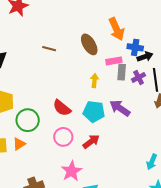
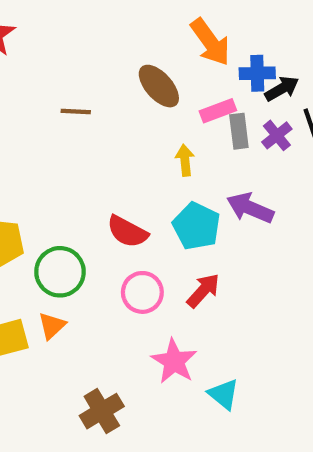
cyan pentagon: (94, 112) -> (196, 226), turned 30

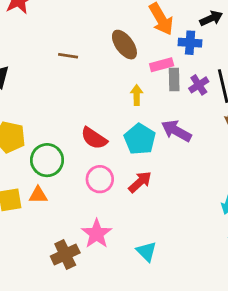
black arrow: (282, 89) -> (211, 18), moved
orange triangle: (52, 326) -> (38, 195), turned 36
pink star: (174, 361) -> (97, 234), moved

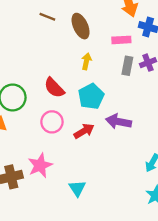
brown ellipse: (124, 45) -> (81, 26), moved
gray rectangle: (174, 80) -> (127, 66), moved
yellow arrow: (137, 95) -> (86, 61), moved
purple arrow: (176, 131) -> (119, 122), moved, turned -30

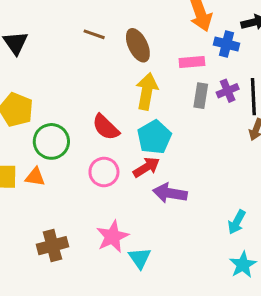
yellow arrow: (86, 61) -> (147, 91), size x1.6
purple arrow: (119, 122) -> (170, 193), moved
red arrow: (84, 131) -> (146, 167), moved
pink star: (40, 165) -> (112, 237), moved

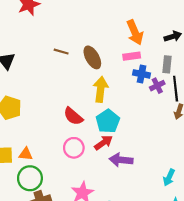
blue cross: (227, 44) -> (142, 74), moved
pink rectangle: (192, 62) -> (132, 56), moved
gray rectangle: (201, 96) -> (167, 64), moved
green circle: (51, 141) -> (30, 178), moved

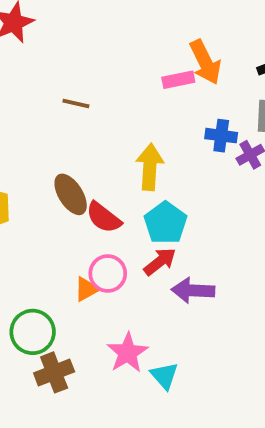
pink rectangle: (132, 56) -> (178, 80), moved
brown ellipse: (92, 57) -> (71, 194), moved
orange triangle: (26, 154) -> (87, 289), moved, turned -32

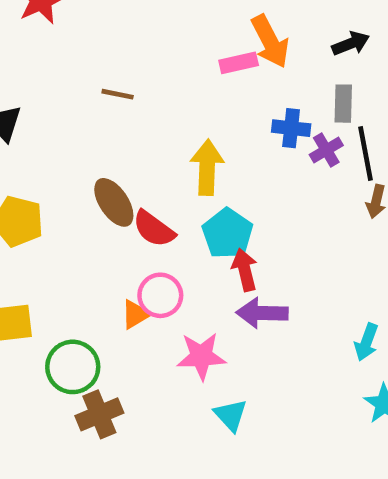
red arrow: (160, 262) -> (245, 270), moved, turned -64
pink star: (128, 353) -> (201, 356), moved, turned 30

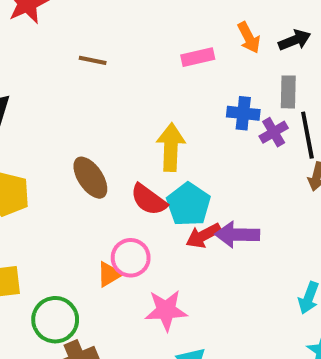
orange arrow: (270, 41) -> (249, 38), moved, size x0.7
brown line: (118, 94) -> (93, 60), moved
red semicircle: (154, 229) -> (149, 200), moved
red arrow: (245, 270) -> (203, 236), turned -104
purple arrow: (262, 313) -> (237, 235), moved

